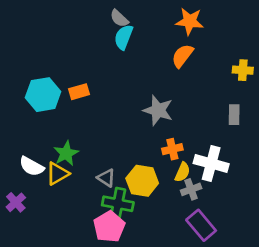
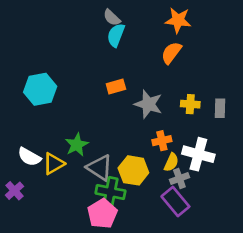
yellow cross: (243, 70) -> (190, 104), moved
orange rectangle: (79, 92) -> (116, 87), moved
green star: (66, 153) -> (77, 145), moved
gray triangle: (106, 178) -> (100, 168), size x1.5
purple rectangle: (201, 225) -> (175, 201), moved

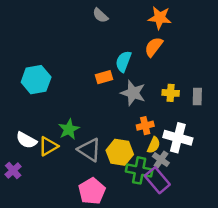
cyan semicircle: (116, 35) -> (123, 61), moved
gray cross: (179, 179) -> (161, 160), turned -35
green cross: (110, 192) -> (139, 170), moved

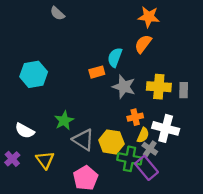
gray semicircle: (100, 15) -> (57, 13), moved
yellow cross: (171, 93) -> (159, 87), size x1.5
yellow triangle: (48, 146) -> (45, 160), moved, turned -36

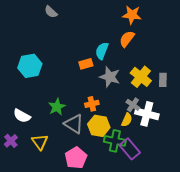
yellow cross: (159, 87) -> (141, 77), turned 35
orange cross: (135, 117) -> (92, 104), moved
gray cross: (150, 149) -> (133, 105), moved

